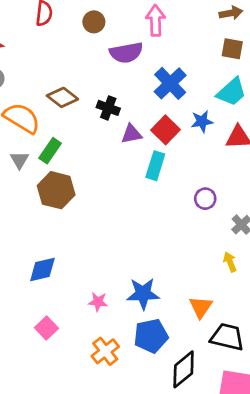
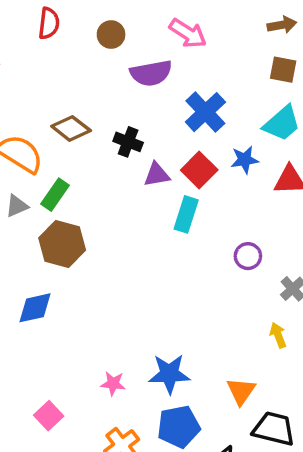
pink arrow: (156, 20) -> (188, 33), turned 124
gray triangle: (20, 160) -> (17, 206), turned 36
blue diamond: (42, 270) -> (35, 308), moved

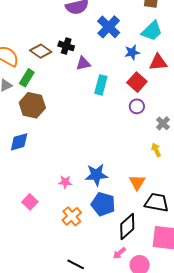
brown diamond: (71, 128) -> (41, 51), moved
red square: (199, 170) -> (137, 82), moved
blue pentagon: (179, 427) -> (103, 204), turned 30

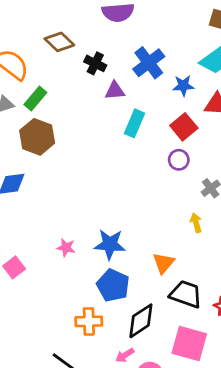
blue cross: (109, 27) -> (149, 63), moved
brown diamond: (41, 51) -> (59, 42), moved
orange cross: (72, 216) -> (89, 321), moved, turned 30

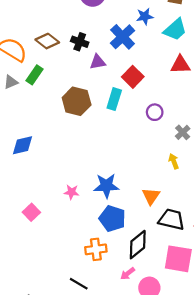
brown diamond: (59, 42) -> (47, 41), moved
blue star: (183, 86) -> (145, 16), moved
cyan rectangle: (134, 123) -> (114, 99), moved
red square: (184, 127) -> (133, 77), moved
brown hexagon: (37, 137) -> (77, 101), moved

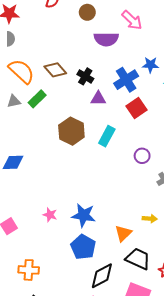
red square: (133, 77) -> (136, 108), moved
yellow arrow: (174, 161) -> (150, 219), moved, turned 104
orange cross: (96, 249) -> (29, 270), moved

